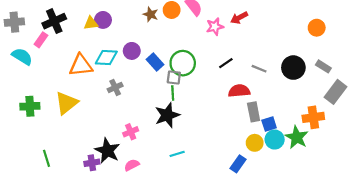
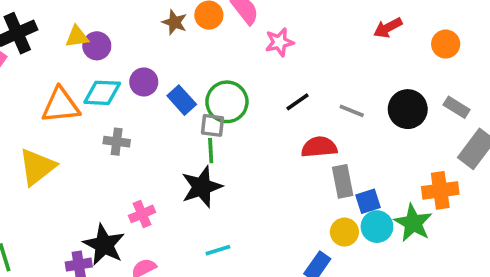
red arrow: (239, 18) -> (388, 28), moved
purple circle: (103, 20) -> (97, 46), moved
gray cross: (115, 87) -> (117, 142), turned 32

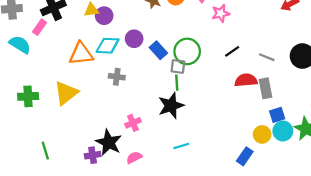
gray rectangle: (343, 181) -> (266, 88), moved

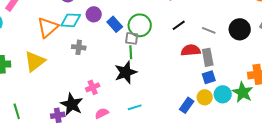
orange triangle: (81, 54) -> (48, 27), turned -35
blue square: (277, 115) -> (209, 77), moved
blue rectangle: (245, 156) -> (187, 105), moved
pink semicircle: (134, 157) -> (102, 113), moved

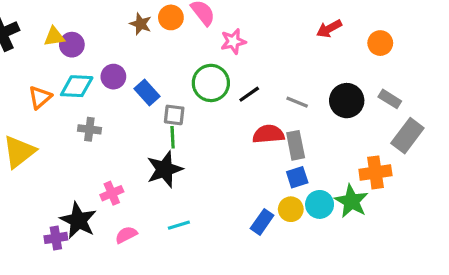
green circle: (140, 25) -> (211, 83), moved
orange triangle: (48, 27) -> (40, 97), size x0.7

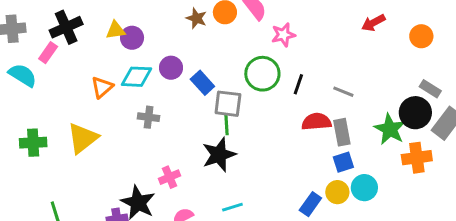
black line: (249, 94) -> (298, 84), turned -36
black circle: (347, 101) -> (415, 113), moved
gray square: (174, 115) -> (228, 104), size x1.4
green star: (351, 201) -> (390, 129), moved

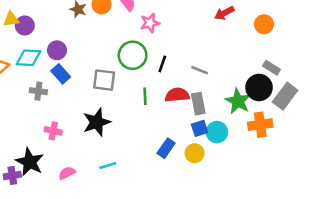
blue rectangle: (202, 83) -> (61, 74), moved
green line: (226, 125) -> (145, 96), moved
pink cross: (169, 177) -> (53, 131), moved, turned 35
cyan circle: (364, 188) -> (217, 132), moved
blue rectangle: (310, 204) -> (166, 148), moved

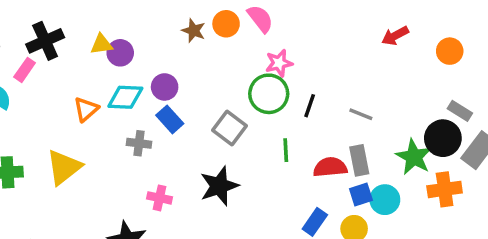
pink star: (150, 23) -> (279, 63), moved
gray square: (104, 80) -> (229, 128), turned 30
red semicircle: (177, 95) -> (330, 167), moved

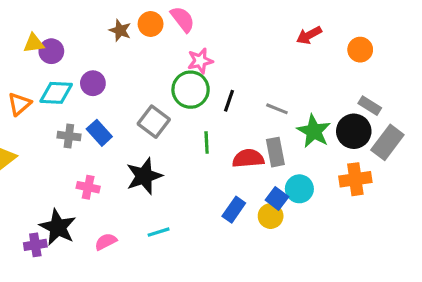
blue rectangle: (170, 119) -> (99, 133), moved
green star: (414, 157) -> (314, 131), moved
blue square: (361, 195) -> (277, 198), moved, turned -35

